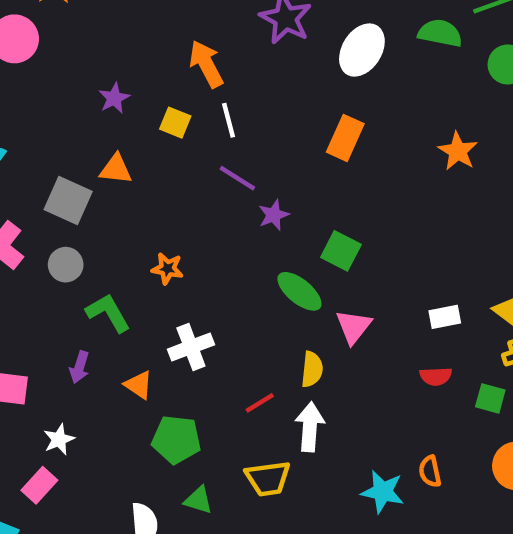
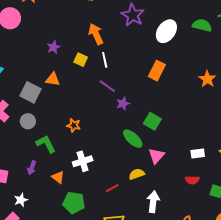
yellow semicircle: (312, 369) -> (137, 174), turned -119
white arrow: (310, 427) -> (153, 202), moved

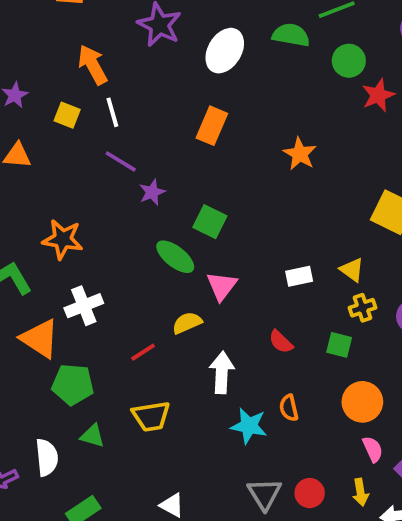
orange star: (207, 79) -> (300, 154), moved
orange star: (74, 125) -> (63, 239), size x1.5
orange triangle: (58, 177) -> (40, 339), size x1.6
red semicircle: (192, 180) -> (281, 342), moved, turned 48

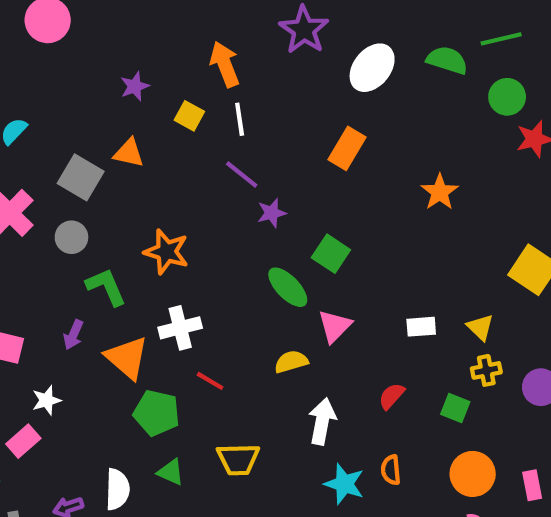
red semicircle: (281, 342) -> (392, 396), turned 80
red line: (143, 352) -> (210, 381), moved, turned 56

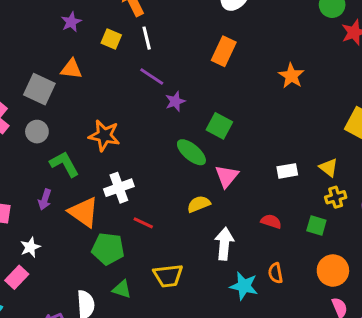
red semicircle: (392, 396) -> (271, 221), turned 72

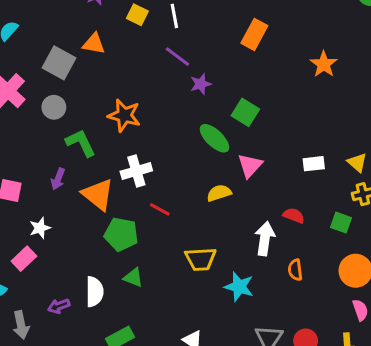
white arrow: (224, 244) -> (265, 239), moved
yellow trapezoid: (168, 276) -> (200, 259), moved
cyan star: (244, 286) -> (239, 287), moved

